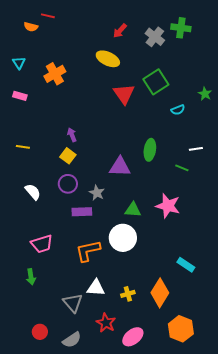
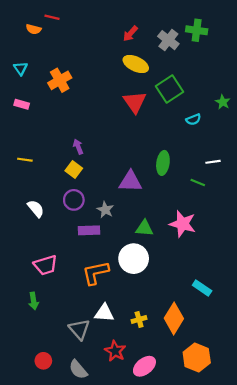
yellow ellipse: (108, 59) -> (136, 64), moved
gray semicircle: (72, 340) -> (78, 370), turned 84

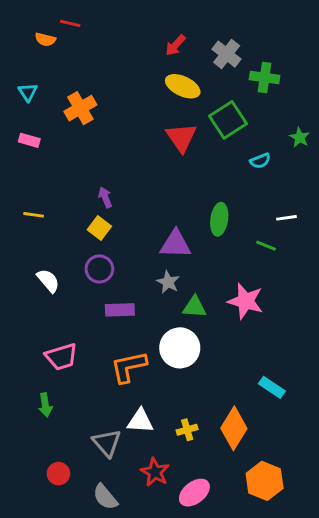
green cross: (197, 30) -> (265, 77), moved
gray star: (105, 210) -> (168, 282), moved
red circle: (43, 361) -> (58, 474), moved

